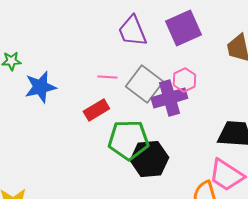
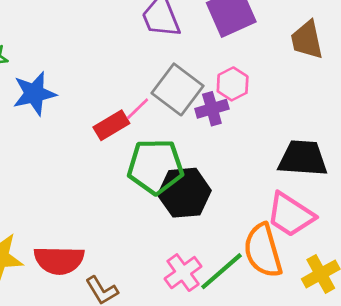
pink line: (107, 77) -> (138, 109), moved, turned -48
purple cross: (169, 98) -> (212, 109), size x0.7

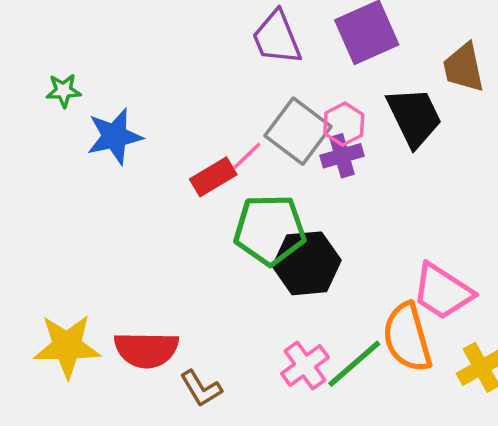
pink hexagon: (233, 84) -> (344, 124), moved
black trapezoid: (303, 158) -> (414, 117), moved, turned 60

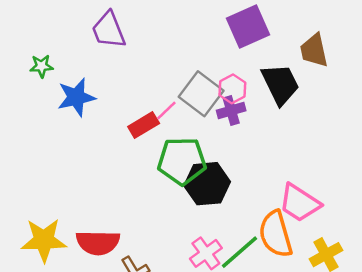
purple trapezoid: (277, 38) -> (109, 30), moved

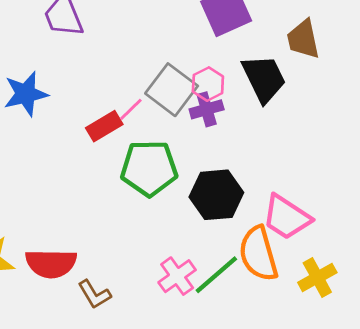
black hexagon: (207, 184) -> (216, 195), moved

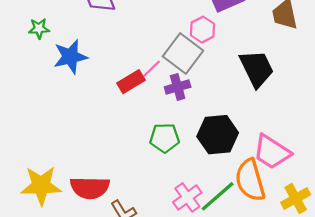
black trapezoid: (264, 78) -> (257, 69), moved
pink hexagon: (208, 84) -> (202, 30), moved
purple cross: (207, 109) -> (178, 87), moved
green pentagon: (149, 168) -> (165, 138), moved, size x0.7

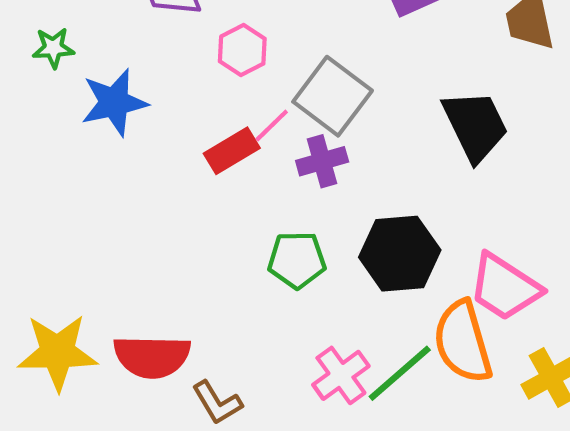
pink hexagon: (202, 30) -> (242, 50), moved

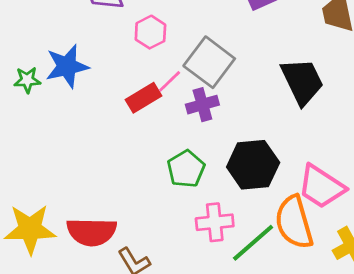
green star: (53, 48) -> (27, 80), moved
green pentagon: (297, 260) -> (186, 169), turned -30
pink cross: (341, 375) -> (215, 222), moved, turned 30

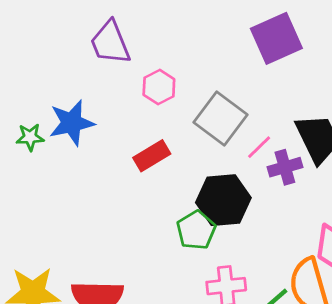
pink line: (170, 81) -> (259, 147), moved
purple cross: (202, 105) -> (285, 167), moved
black hexagon: (253, 165) -> (223, 200), moved

